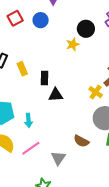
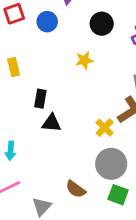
black circle: (86, 29) -> (102, 24), moved
yellow rectangle: (22, 69) -> (14, 67), moved

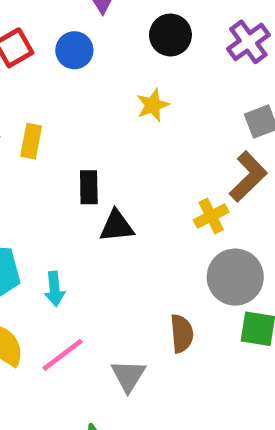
yellow rectangle: (14, 67) -> (31, 141), turned 36
yellow cross: (105, 128) -> (211, 216), turned 30
brown semicircle: (76, 189) -> (182, 334), turned -120

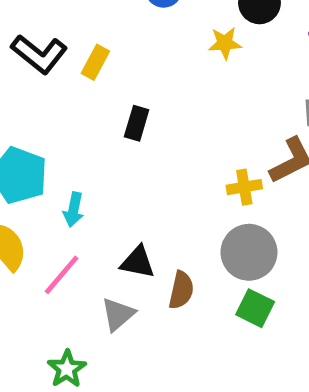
yellow star: (153, 105) -> (225, 43), moved
black triangle: (117, 226) -> (138, 262), moved
pink line: (63, 355) -> (62, 275), turned -30

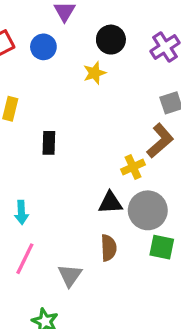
black triangle: (138, 262) -> (110, 203), moved

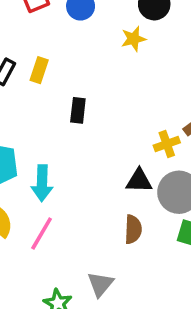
cyan arrow: (21, 212) -> (42, 183), size x1.4
gray triangle: (70, 275) -> (100, 284), moved

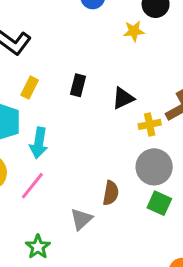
yellow rectangle: (39, 70) -> (30, 88), moved
black triangle: (139, 181) -> (123, 98), moved, turned -35
gray triangle: (100, 284) -> (81, 219), moved

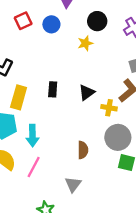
yellow rectangle: (30, 88) -> (19, 97), size x1.5
yellow cross: (150, 124) -> (109, 108), turned 32
brown semicircle: (111, 193) -> (83, 150), moved

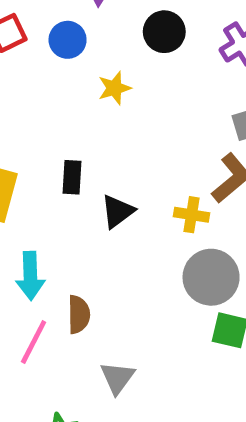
yellow star: (85, 43) -> (114, 88), moved
black triangle: (87, 93) -> (118, 211), moved
brown semicircle: (83, 150) -> (79, 314), moved

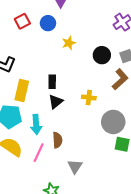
black circle: (164, 32) -> (102, 55), moved
black triangle: (118, 211) -> (56, 102), moved
yellow cross: (192, 215) -> (89, 97), moved

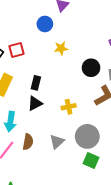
red square: (22, 21) -> (17, 50), moved
yellow cross: (89, 97) -> (69, 107), turned -32
gray triangle: (75, 166) -> (57, 142), moved

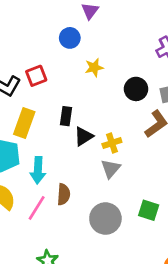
black triangle: (35, 103) -> (84, 136), moved
gray circle: (87, 136) -> (105, 219), moved
gray triangle: (57, 142) -> (111, 169), moved

